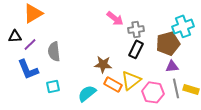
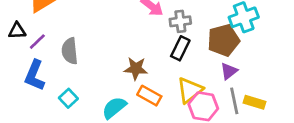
purple triangle: (172, 66) -> (229, 71), turned -32
blue L-shape: (28, 69) -> (35, 75), turned 45
yellow triangle: (131, 80) -> (190, 90), moved
cyan square: (53, 86) -> (68, 98), turned -32

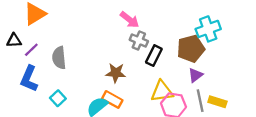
gray cross: (180, 21) -> (139, 40), moved, turned 30
yellow triangle: (190, 90) -> (162, 91), turned 30
orange rectangle: (149, 96) -> (112, 99), moved

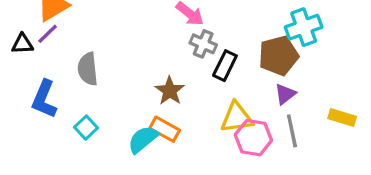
purple line: (31, 50) -> (48, 34), moved
brown star: (116, 73) -> (170, 91), turned 30
yellow rectangle: (217, 102) -> (342, 118), moved

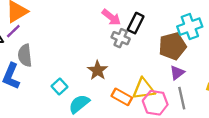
black rectangle: (225, 66) -> (136, 23), moved
gray semicircle: (88, 69) -> (25, 55), moved
cyan square: (86, 128) -> (59, 87), moved
orange rectangle: (165, 129) -> (122, 97), moved

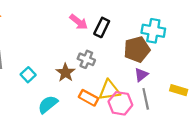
cyan cross: (190, 27) -> (153, 31), turned 30
gray cross: (121, 38) -> (86, 59), moved
cyan square: (59, 87) -> (28, 75), moved

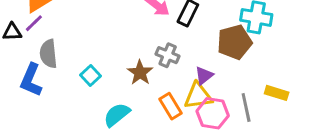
purple triangle: (141, 75) -> (204, 76), moved
yellow rectangle: (179, 90) -> (277, 93), moved
orange rectangle: (89, 98) -> (171, 106), turned 30

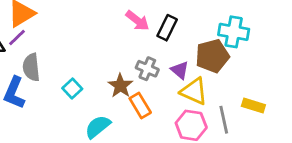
purple triangle: (204, 76) -> (180, 70), moved, turned -42
yellow triangle: (198, 96) -> (194, 91), moved, turned 32
orange rectangle: (171, 106) -> (140, 105), moved

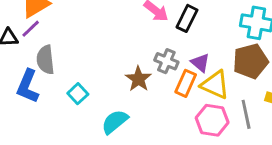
brown pentagon: (212, 56) -> (251, 61), moved
cyan square: (72, 89) -> (78, 94), moved
orange rectangle: (140, 105) -> (186, 83), moved, turned 55

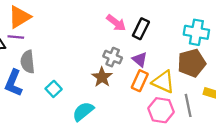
purple line: (31, 29) -> (16, 37), turned 49
gray cross: (166, 61) -> (113, 57), moved
purple triangle: (200, 63) -> (140, 59), moved

